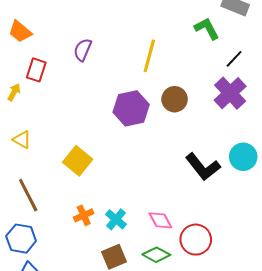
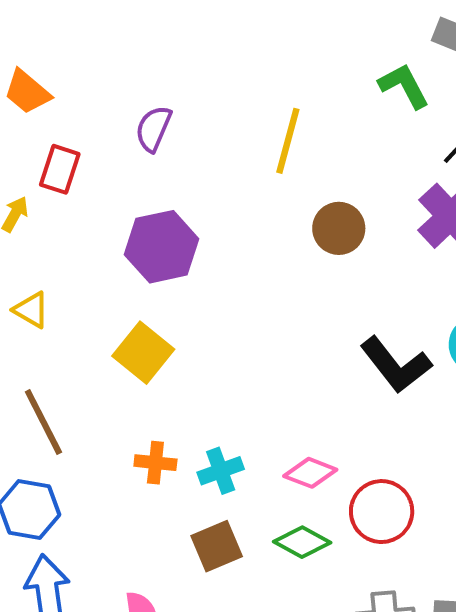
purple hexagon: (131, 108) -> (162, 247), moved
orange cross: (84, 215) -> (155, 463), turned 30
cyan cross: (116, 219) -> (221, 471), turned 30
pink diamond: (160, 220) -> (310, 473), turned -40

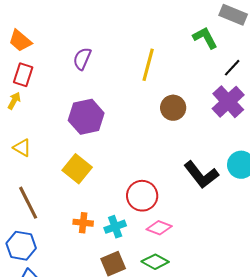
red rectangle: (60, 169) -> (23, 75), moved
red circle: (382, 512) -> (142, 196), moved

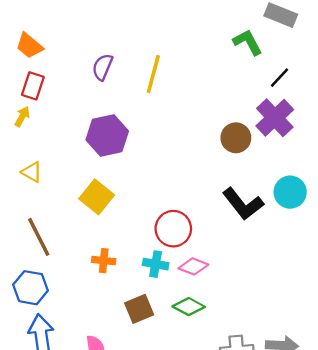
yellow line: (148, 65) -> (153, 74), moved
brown circle: (173, 108) -> (236, 138), moved
cyan cross: (115, 227) -> (156, 264), moved, turned 30

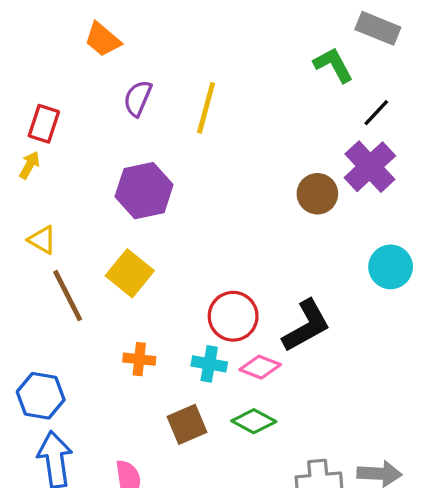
orange trapezoid: (29, 46) -> (103, 39), moved
black L-shape: (243, 204) -> (306, 326), moved, turned -81
brown line: (39, 237) -> (68, 296), moved

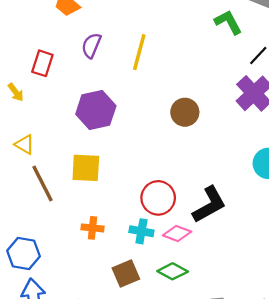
red rectangle: (44, 124) -> (42, 63), moved
yellow arrow: (30, 165) -> (16, 92), turned 114
brown circle: (317, 194) -> (185, 112), moved
yellow square: (130, 273) -> (86, 168), turned -36

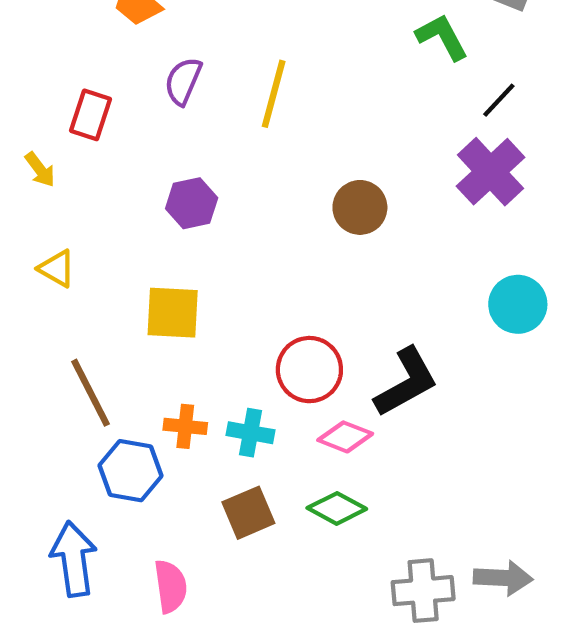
purple hexagon: (96, 110) -> (192, 203), size x0.7
brown line: (42, 183) -> (91, 393), moved
cyan cross: (141, 231) -> (250, 433), moved
blue hexagon: (24, 254) -> (131, 471), moved

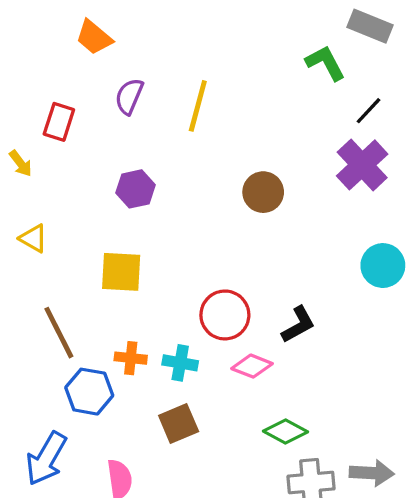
black L-shape: (406, 382) -> (298, 325), size x0.7
green diamond: (337, 508) -> (286, 431), moved
blue arrow: (74, 559) -> (46, 459), turned -142

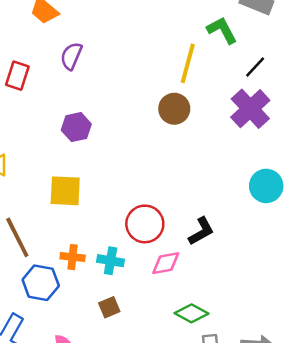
yellow line: (198, 106) -> (188, 63), moved
brown circle: (263, 192) -> (174, 109), moved
pink diamond: (252, 366) -> (166, 263), turned -32
brown square: (179, 424) -> (109, 307), size x0.7

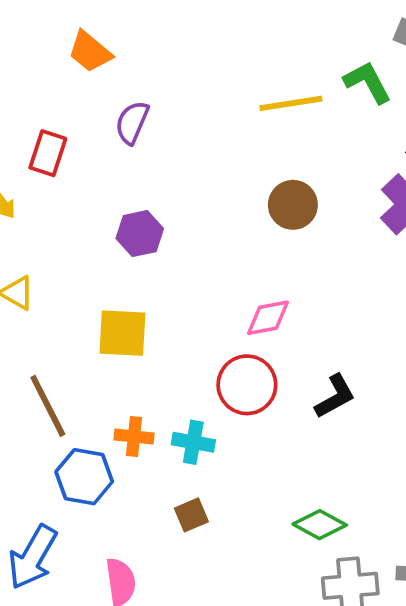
yellow line: (188, 63) -> (291, 103), moved, turned 66
pink diamond: (166, 263) -> (268, 318), moved

